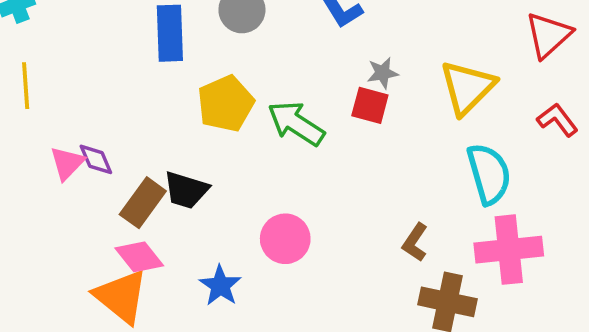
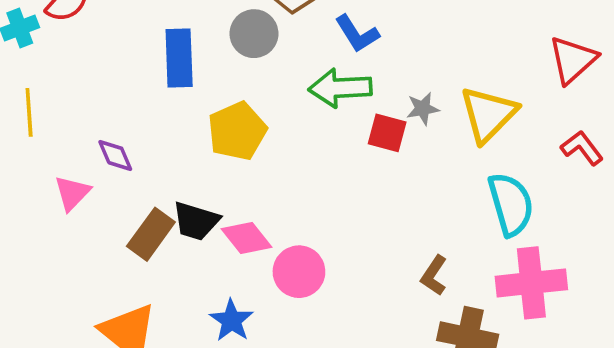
gray star: (383, 73) -> (423, 109), moved
green arrow: (296, 123) -> (340, 88), moved, turned -36
purple diamond: (96, 159) -> (115, 155), moved
pink diamond: (139, 257) -> (246, 238), moved

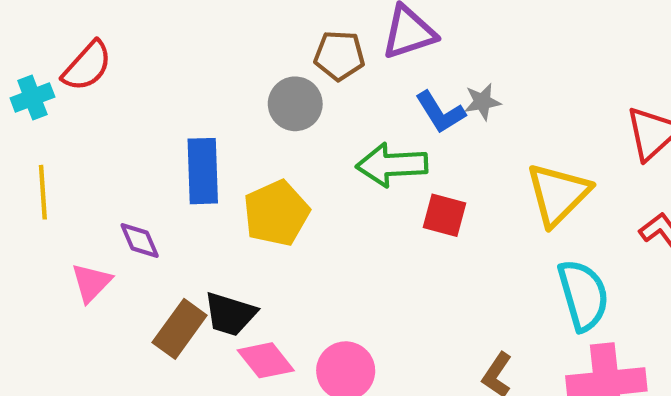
blue L-shape: (357, 34) -> (440, 112), moved
blue rectangle: (179, 58) -> (203, 171), moved
gray star: (423, 109) -> (482, 102), moved
pink diamond: (246, 238) -> (266, 360), moved

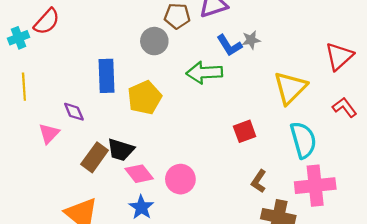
red square: (444, 215) -> (245, 131), moved, turned -35

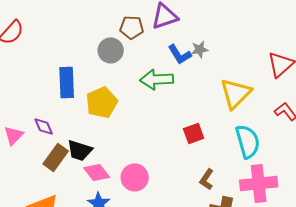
purple diamond: (74, 112) -> (44, 126), moved

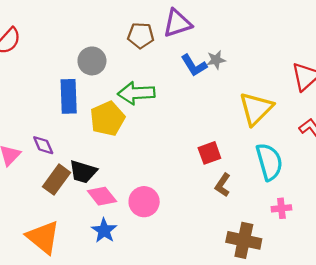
gray circle: (111, 50) -> (92, 61), moved
green arrow: (157, 79) -> (136, 93), moved
brown L-shape: (207, 179) -> (223, 185), moved
pink cross: (259, 183) -> (281, 208), size x0.5

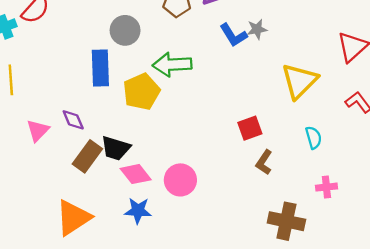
cyan semicircle: (269, 162) -> (314, 138), size x0.6
blue star: (104, 230) -> (138, 211), turned -30
orange triangle: (43, 237) -> (73, 218), turned 48

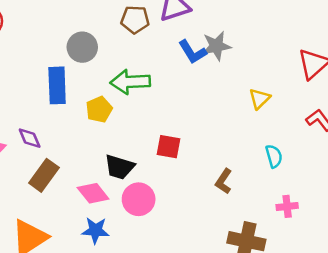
gray star: (257, 29) -> (216, 46), size x1.4
yellow triangle: (299, 81) -> (260, 99), size x0.6
yellow pentagon: (142, 92) -> (99, 109), size x0.7
red square: (250, 128) -> (169, 147), moved, turned 30
black trapezoid: (116, 148) -> (119, 167), moved

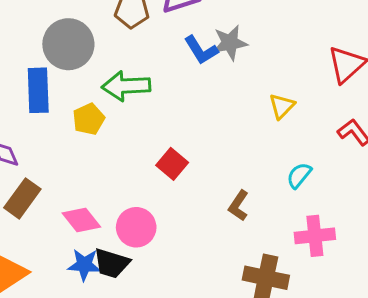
gray circle: (82, 47) -> (68, 44), size x1.4
red square: (169, 147) -> (172, 164), turned 30
cyan semicircle: (274, 156) -> (299, 175), turned -125
black trapezoid: (119, 167) -> (112, 263), moved
pink cross: (287, 206) -> (315, 236), size x1.5

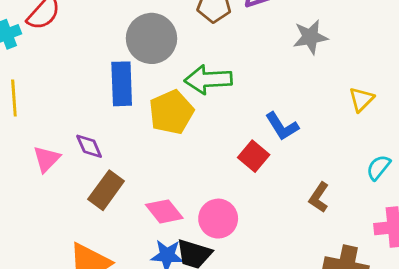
blue L-shape: (201, 50) -> (282, 126), moved
yellow pentagon: (89, 119) -> (171, 112), size x1.4

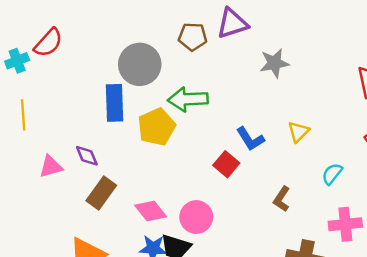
yellow triangle: (361, 99) -> (298, 132), moved
pink triangle: (47, 159) -> (51, 167), turned 30

